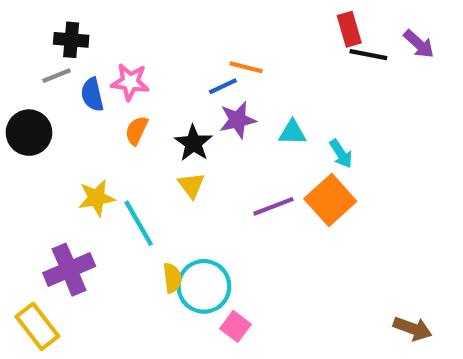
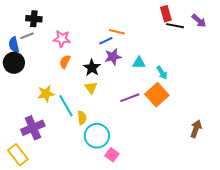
blue semicircle: (92, 95) -> (14, 45), moved
yellow semicircle: (172, 278) -> (82, 118), moved
brown arrow: (413, 329) -> (196, 129), moved, turned -90

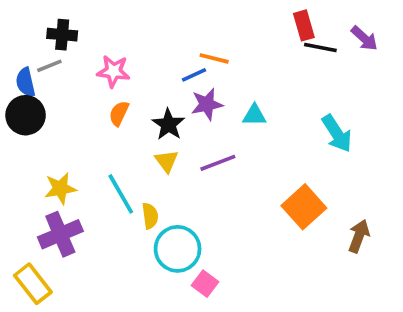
cyan arrow: (162, 73) -> (337, 134), moved, size x1.5
yellow star: (46, 94) -> (60, 188), moved
orange square: (157, 95) -> (304, 207), moved
purple line: (130, 98) -> (218, 163), moved

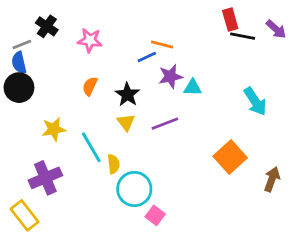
black cross: (62, 35) -> (47, 26), turned 30
gray line: (49, 66) -> (22, 44), moved
pink star: (113, 71) -> (90, 40), moved
purple star: (207, 104) -> (170, 76), moved
yellow star: (60, 188) -> (54, 129), moved

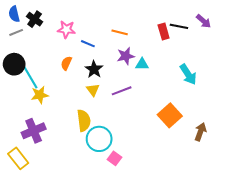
red rectangle: (230, 19) -> (164, 31), moved
blue line: (147, 57) -> (88, 44), moved, turned 48
blue semicircle: (19, 63) -> (14, 14), moved
cyan line: (91, 147) -> (31, 77), moved
yellow semicircle: (113, 164) -> (84, 120), size x1.5

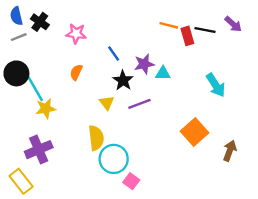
orange line: (120, 32) -> (169, 25), moved
blue line: (88, 44) -> (114, 53), moved, turned 32
black star: (94, 69) -> (123, 80), moved

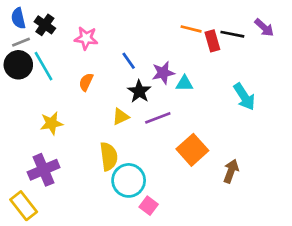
black circle: (16, 73) -> (18, 65), moved
cyan line: (35, 89) -> (44, 66), moved
yellow triangle: (107, 103) -> (121, 117), turned 42
orange square: (195, 132) -> (192, 150), moved
brown arrow: (230, 151) -> (231, 171), moved

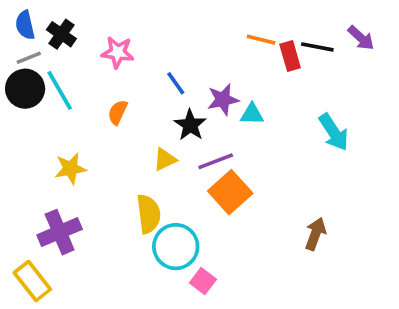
orange square: (192, 150) -> (230, 192), moved

